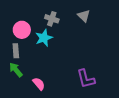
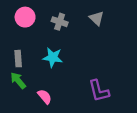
pink circle: (22, 30) -> (25, 17), moved
cyan star: (44, 38) -> (53, 57), moved, turned 30

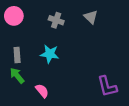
pink circle: (25, 17) -> (14, 16), moved
purple L-shape: (99, 91) -> (107, 86), moved

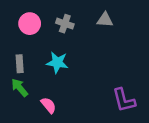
pink circle: (14, 16) -> (30, 24), moved
gray triangle: (91, 17) -> (105, 20), turned -40

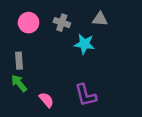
cyan star: (57, 63) -> (84, 44), moved
purple L-shape: (124, 100) -> (86, 95), moved

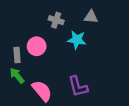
pink circle: (29, 23) -> (37, 46), moved
pink semicircle: (46, 100) -> (42, 91), size x1.5

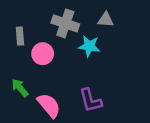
gray cross: (56, 20) -> (65, 23), size x1.5
gray rectangle: (17, 55) -> (20, 36), moved

